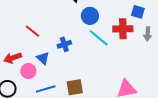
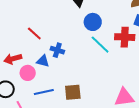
blue cross: (64, 44) -> (57, 50), moved, turned 32
blue triangle: (43, 58) -> (43, 61), turned -32

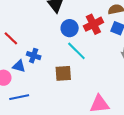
red cross: (125, 37) -> (93, 24), moved, turned -30
brown square: (73, 92) -> (63, 73), moved

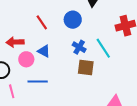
blue circle: (70, 28) -> (73, 20), moved
blue cross: (34, 56) -> (79, 47), moved

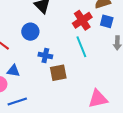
cyan line: (103, 48) -> (81, 47), moved, turned 30

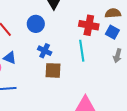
red cross: (82, 20) -> (89, 25), turned 30

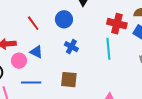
brown square: (53, 70) -> (69, 80), moved

